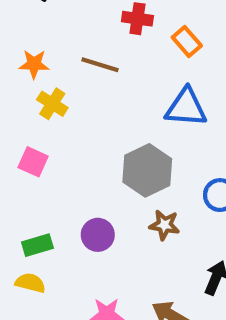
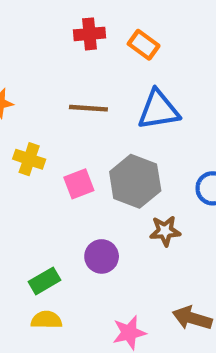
brown line: (100, 65) -> (88, 108), moved
yellow cross: (52, 104) -> (29, 159), moved
pink square: (33, 162) -> (79, 184), moved, turned -32

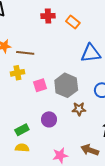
brown line: (88, 108) -> (25, 53), moved
blue triangle: (158, 110) -> (91, 53), moved
yellow cross: (29, 159) -> (17, 73), turned -32

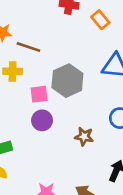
gray hexagon: (66, 85) -> (67, 81), moved
purple circle: (49, 119) -> (42, 120), moved

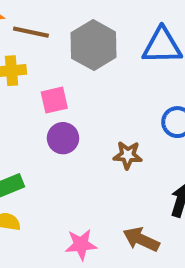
gray hexagon: (67, 81) -> (94, 45), moved

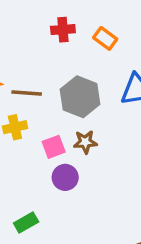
brown star: (128, 155) -> (85, 142), moved

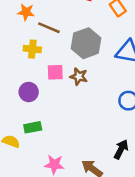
purple circle: (65, 177) -> (29, 92), moved
green rectangle: (26, 223) -> (33, 127), moved

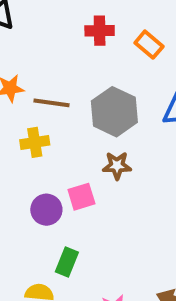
pink square: (55, 72) -> (81, 197), moved
green rectangle: (33, 127) -> (67, 262), turned -42

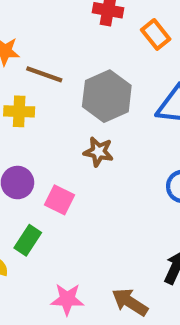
pink square: (81, 197) -> (60, 200), moved, turned 32

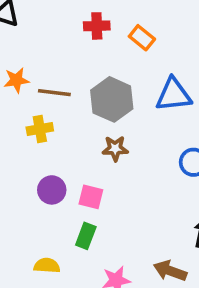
green rectangle: (28, 240) -> (86, 236), moved

